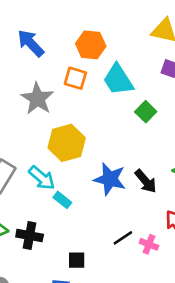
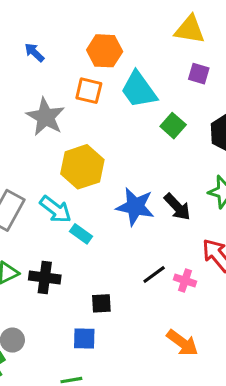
blue arrow: (31, 43) -> (34, 52), size x0.6

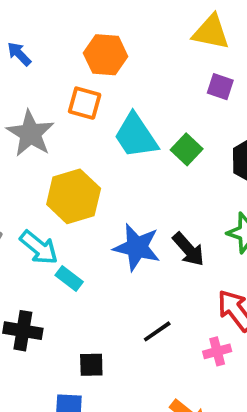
cyan trapezoid: (139, 90) -> (136, 136), moved
pink cross: (185, 281) -> (217, 351), moved, turned -35

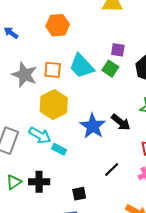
purple square: (220, 87) -> (118, 50), moved
orange square: (85, 103) -> (53, 70), moved
blue star: (137, 247) -> (93, 126), turned 30

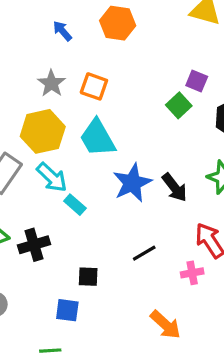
blue arrow: (11, 33) -> (62, 31), moved
cyan trapezoid: (82, 66) -> (97, 138), moved
gray star: (25, 75) -> (51, 83), size x0.7
yellow hexagon: (54, 105) -> (43, 131), moved
black cross: (39, 182) -> (34, 245), turned -30

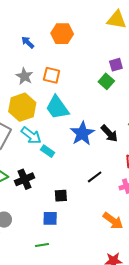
purple square: (197, 81) -> (116, 65), turned -32

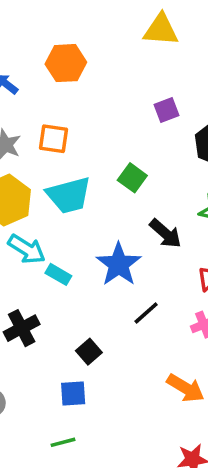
green square: (106, 81) -> (132, 178), moved
cyan trapezoid: (57, 107) -> (69, 195), turned -64
blue star: (82, 133) -> (119, 264), moved
black square: (61, 196) -> (89, 352), turned -32

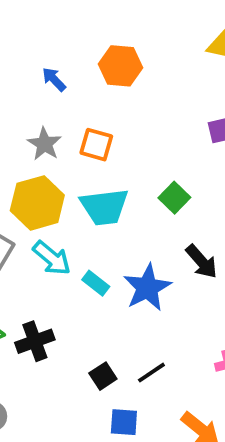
cyan rectangle: (58, 274) -> (96, 283), moved
black line: (146, 313) -> (151, 373), moved
blue square: (73, 394) -> (124, 422), moved

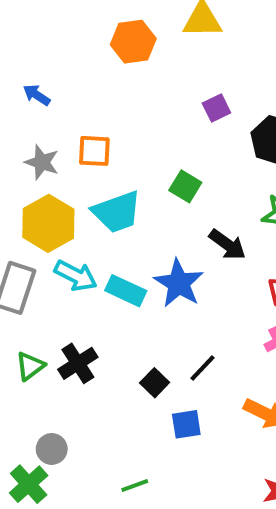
orange hexagon: (121, 66) -> (133, 42), moved
cyan rectangle: (96, 283) -> (126, 291), size x1.4

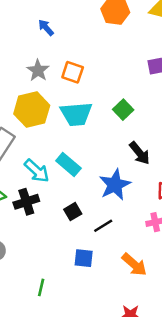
cyan arrow: (76, 276) -> (37, 171), moved
blue star: (179, 283) -> (115, 185), moved
black square: (155, 383) -> (73, 212), moved
green line: (135, 485) -> (41, 287), turned -72

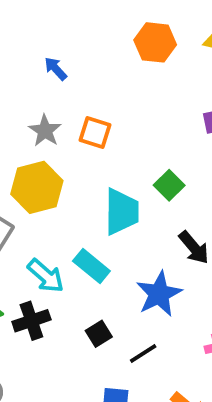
cyan trapezoid: (76, 114) -> (122, 212), moved, turned -84

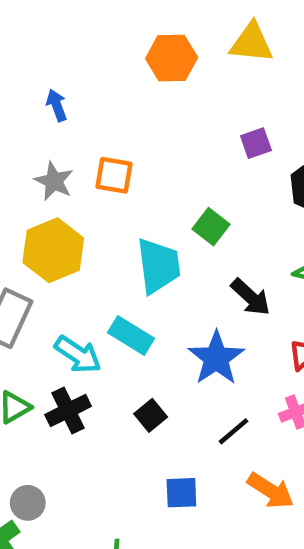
blue arrow: (56, 69) -> (57, 105), turned 30
black line: (143, 354) -> (234, 431), moved

